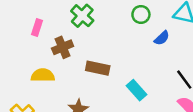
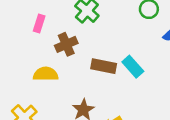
cyan rectangle: (137, 90) -> (133, 67), moved

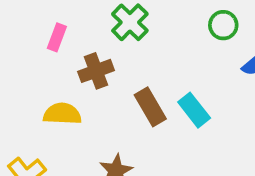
brown rectangle: (104, 66) -> (150, 107), turned 45

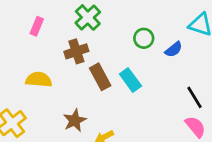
green circle: (223, 25) -> (144, 38), moved
brown cross: (96, 71) -> (76, 51), moved

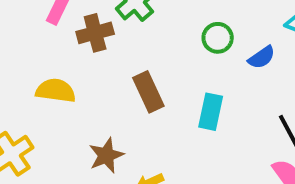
brown cross: (76, 51) -> (95, 33), moved
cyan rectangle: (130, 80) -> (211, 112), moved, turned 45

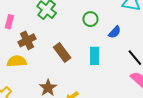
brown cross: (95, 33) -> (27, 40), moved
blue semicircle: (262, 57) -> (115, 32), moved

